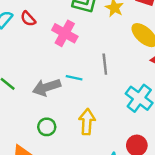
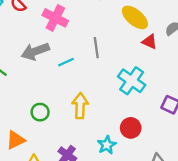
cyan line: (74, 78) -> (66, 62), turned -35
gray arrow: (46, 87) -> (35, 51), moved

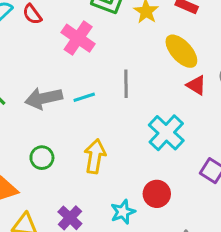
gray arrow: (35, 51) -> (44, 98), moved

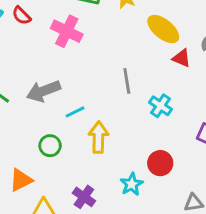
gray line: (126, 84) -> (127, 81), moved
cyan line: (84, 97) -> (75, 112), moved
cyan cross: (166, 133) -> (161, 106), size x0.7

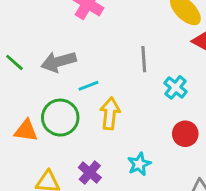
green circle: (50, 146) -> (60, 118), size x1.6
red circle: (160, 163) -> (185, 134), moved
orange triangle: (21, 180) -> (26, 131), moved, turned 30

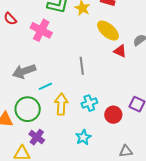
cyan cross: (176, 87) -> (89, 103), moved, turned 35
purple cross: (90, 173) -> (37, 137), moved

